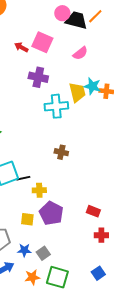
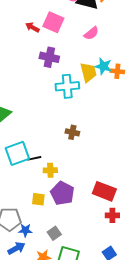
red rectangle: (93, 211) -> (104, 191), size x1.6
blue star: (24, 250) -> (25, 230), moved

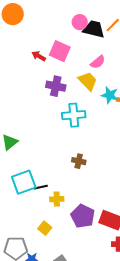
yellow trapezoid: (88, 72) -> (88, 81), moved, turned -30
purple pentagon: (62, 193) -> (83, 216), moved
yellow square: (38, 199) -> (45, 228), turned 32

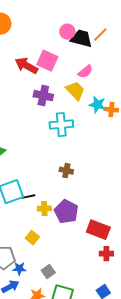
red arrow: (39, 56) -> (26, 66), size x1.6
purple pentagon: (83, 216) -> (66, 212), moved

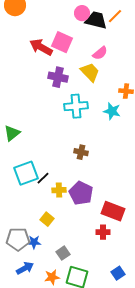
cyan star: (97, 105) -> (112, 111), moved
black line: (28, 197) -> (43, 178), turned -32
red cross: (106, 254) -> (103, 232), moved
blue star: (19, 269) -> (34, 242), moved

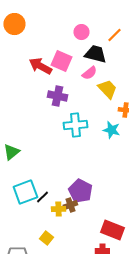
black trapezoid: (96, 20) -> (95, 54), moved
pink semicircle: (100, 53) -> (89, 73), moved
yellow trapezoid: (90, 72) -> (107, 89), moved
brown cross: (81, 152) -> (70, 205), moved, turned -32
purple pentagon: (81, 193) -> (80, 191), moved

